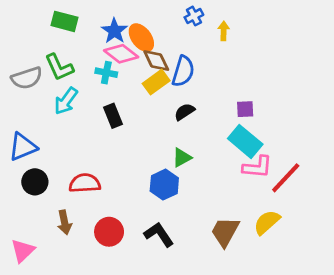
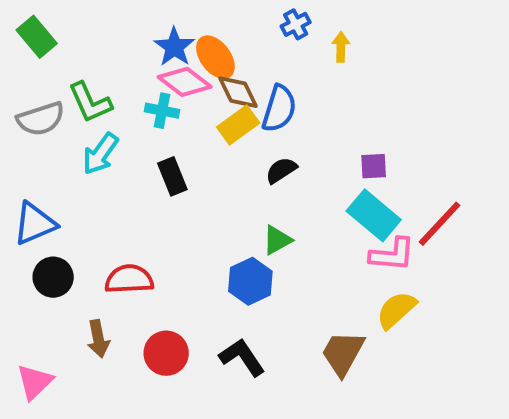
green rectangle: (65, 21) -> (37, 37), moved, turned 35
red line: (286, 178) -> (439, 224), moved
yellow semicircle: (267, 222) -> (396, 310), moved

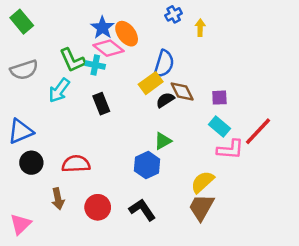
brown diamond: (238, 92) -> (182, 92), moved
green L-shape: (90, 102) -> (72, 60), moved
yellow rectangle: (238, 125) -> (151, 83), moved
cyan rectangle: (374, 215) -> (219, 126), size x0.7
yellow semicircle: (396, 310) -> (203, 182), moved

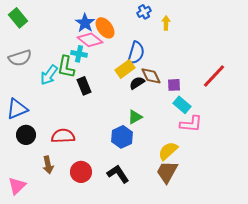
green L-shape: (72, 60) -> (66, 67), moved, turned 35
purple square: (219, 98) -> (174, 85), moved
red line: (258, 131) -> (214, 76), moved

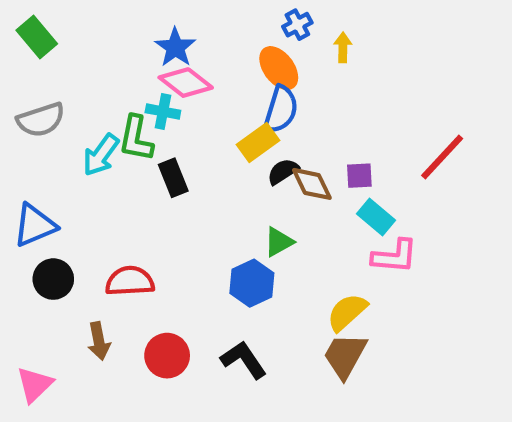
orange ellipse: (105, 28) -> (279, 68), moved
brown diamond: (151, 76) -> (312, 184), moved

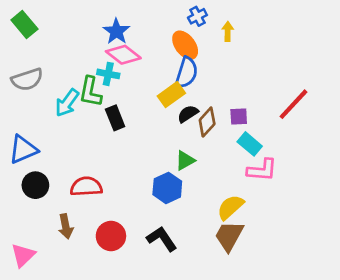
brown diamond: (312, 184) -> (207, 122), turned 68

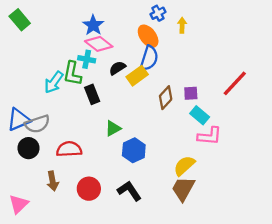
gray semicircle: (27, 79) -> (37, 124), moved
black semicircle: (188, 114) -> (117, 68), moved
green triangle: (185, 160) -> (113, 128), moved

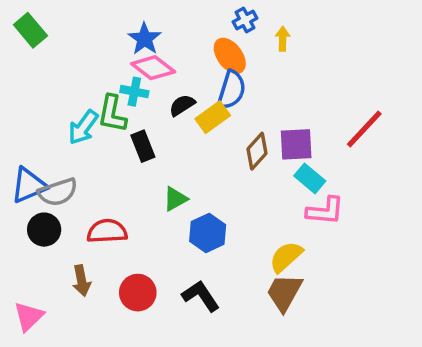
purple square: (191, 93) -> (296, 144), size x1.5

